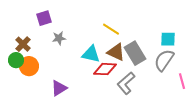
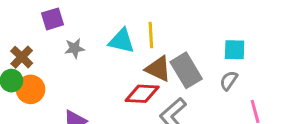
yellow line: (111, 29) -> (151, 35), turned 54
cyan triangle: (91, 54) -> (122, 41), moved
gray semicircle: (164, 60) -> (229, 81), size x0.6

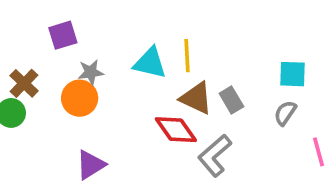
gray rectangle: (186, 70) -> (231, 100), size x0.6
orange circle: (31, 89) -> (80, 98), moved
red diamond: (142, 94) -> (176, 130), turned 52

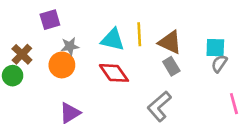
brown triangle: (196, 98) -> (170, 42), moved
gray semicircle: (285, 113) -> (219, 64), moved
red diamond: (176, 130) -> (114, 73), moved

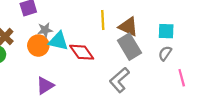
cyan triangle: (113, 40) -> (58, 41), moved
gray semicircle: (219, 64) -> (165, 53), moved
gray rectangle: (171, 66) -> (129, 47), size x1.6

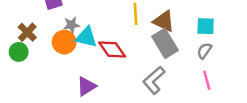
pink line: (182, 78) -> (207, 80), moved
purple triangle: (45, 86) -> (86, 86), moved

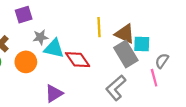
cyan square: (206, 26) -> (142, 44), moved
orange circle: (64, 42) -> (26, 62), moved
pink line: (207, 80) -> (154, 78), moved

